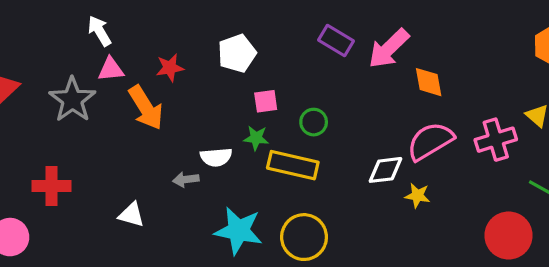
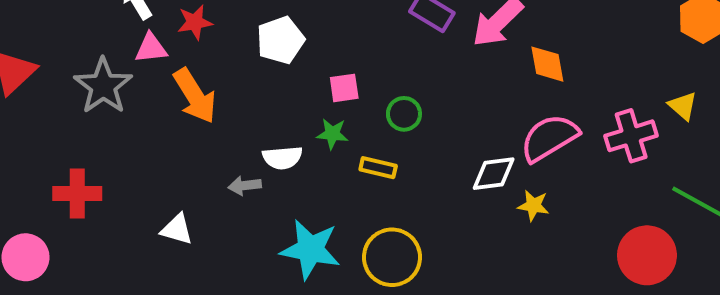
white pentagon: (237, 53) -> (280, 40), moved
red star: (170, 68) -> (195, 22), moved
yellow rectangle: (293, 165) -> (378, 168), size x0.6

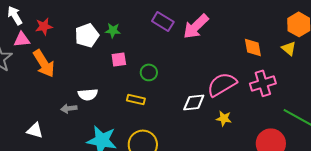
orange diamond: (547, 64) -> (253, 47), moved
yellow triangle: (683, 106) -> (289, 48), moved
green star: (332, 134) -> (113, 30), moved
yellow star: (533, 205) -> (224, 118), moved

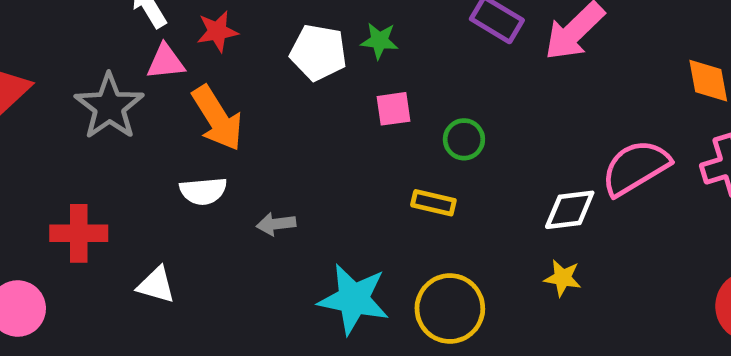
white pentagon: (87, 35) -> (318, 52), turned 30
white semicircle: (88, 94) -> (203, 191), moved
yellow star: (224, 118) -> (563, 278), moved
white triangle: (35, 130) -> (156, 285), moved

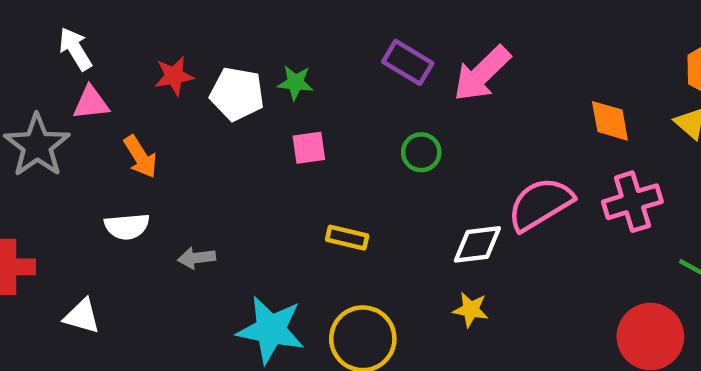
red star: (217, 31) -> (174, 76), moved
orange arrow: (217, 118) -> (140, 157), size x0.7
green circle: (464, 139) -> (421, 152), moved

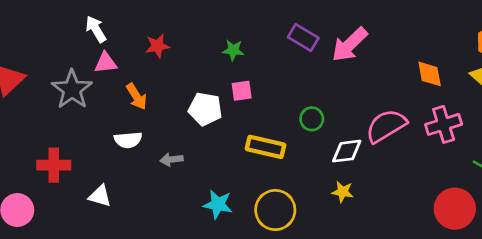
white pentagon: (237, 94) -> (205, 109), moved
green circle: (421, 152) -> (312, 119), moved
yellow rectangle: (347, 238) -> (265, 147), size x1.5
cyan star: (271, 330) -> (218, 204), size x0.7

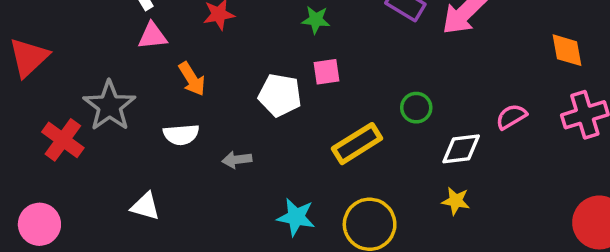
gray star: (72, 89) -> (109, 106), moved
pink semicircle: (386, 126) -> (511, 117), size x0.6
yellow rectangle: (265, 147) -> (357, 144), turned -45
red cross: (54, 165) -> (63, 140), moved, turned 36

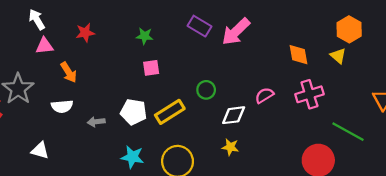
white pentagon: (280, 95) -> (134, 112), moved

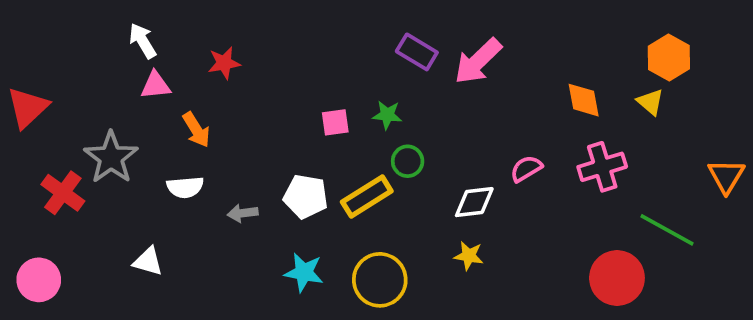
green star: (145, 36) -> (387, 115), moved
green circle: (206, 90) -> (408, 161), moved

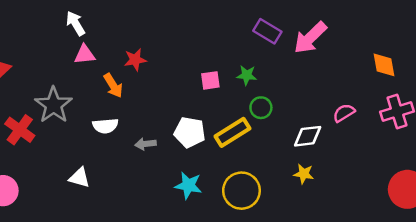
red star: (224, 63) -> (135, 60), moved

